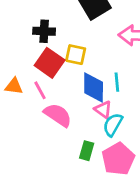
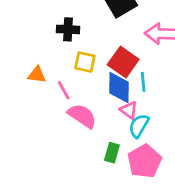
yellow square: (76, 55) -> (85, 62), moved
red square: (50, 63) -> (123, 62), moved
orange triangle: (14, 86) -> (37, 75), moved

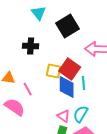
yellow square: (85, 62) -> (54, 71), moved
pink triangle: (129, 110) -> (64, 116), moved
pink semicircle: (82, 116) -> (15, 107), moved

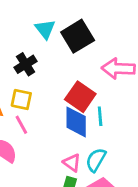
cyan triangle: (39, 13) -> (45, 29), moved
black cross: (31, 46) -> (26, 64), turned -35
yellow square: (54, 71) -> (21, 99), moved

